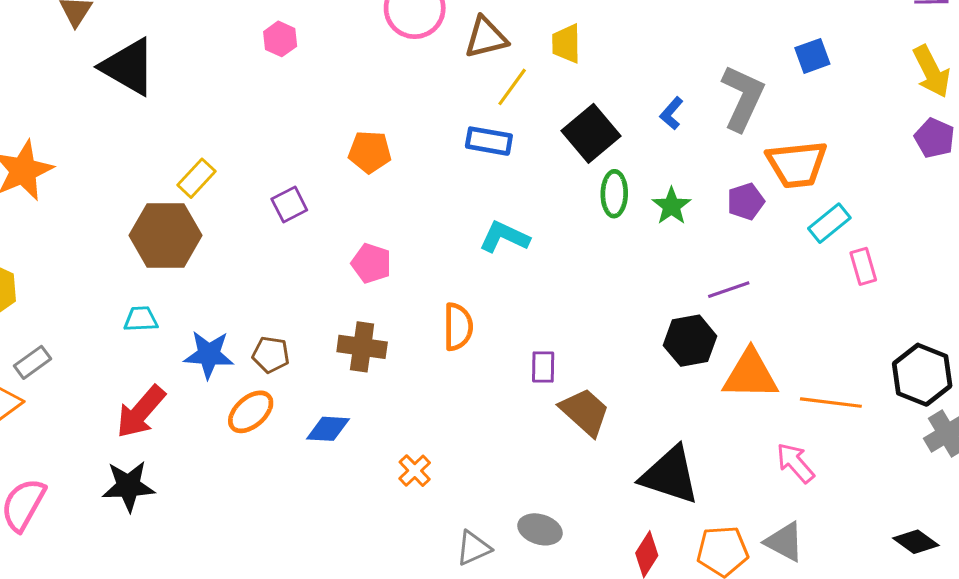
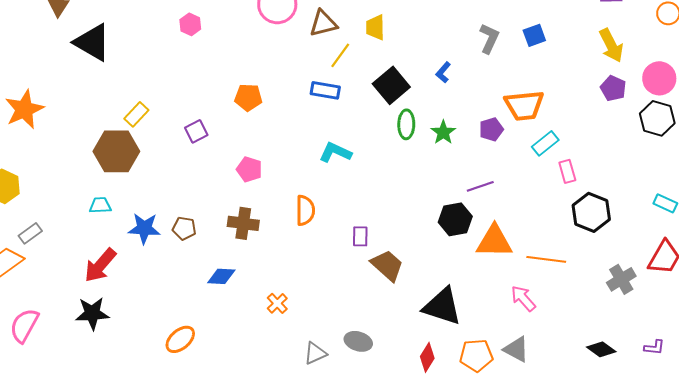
gray L-shape: (743, 98) -> (489, 38), moved, size x0.7
black hexagon: (922, 375) -> (591, 212), moved
orange ellipse: (251, 412) -> (180, 339), moved

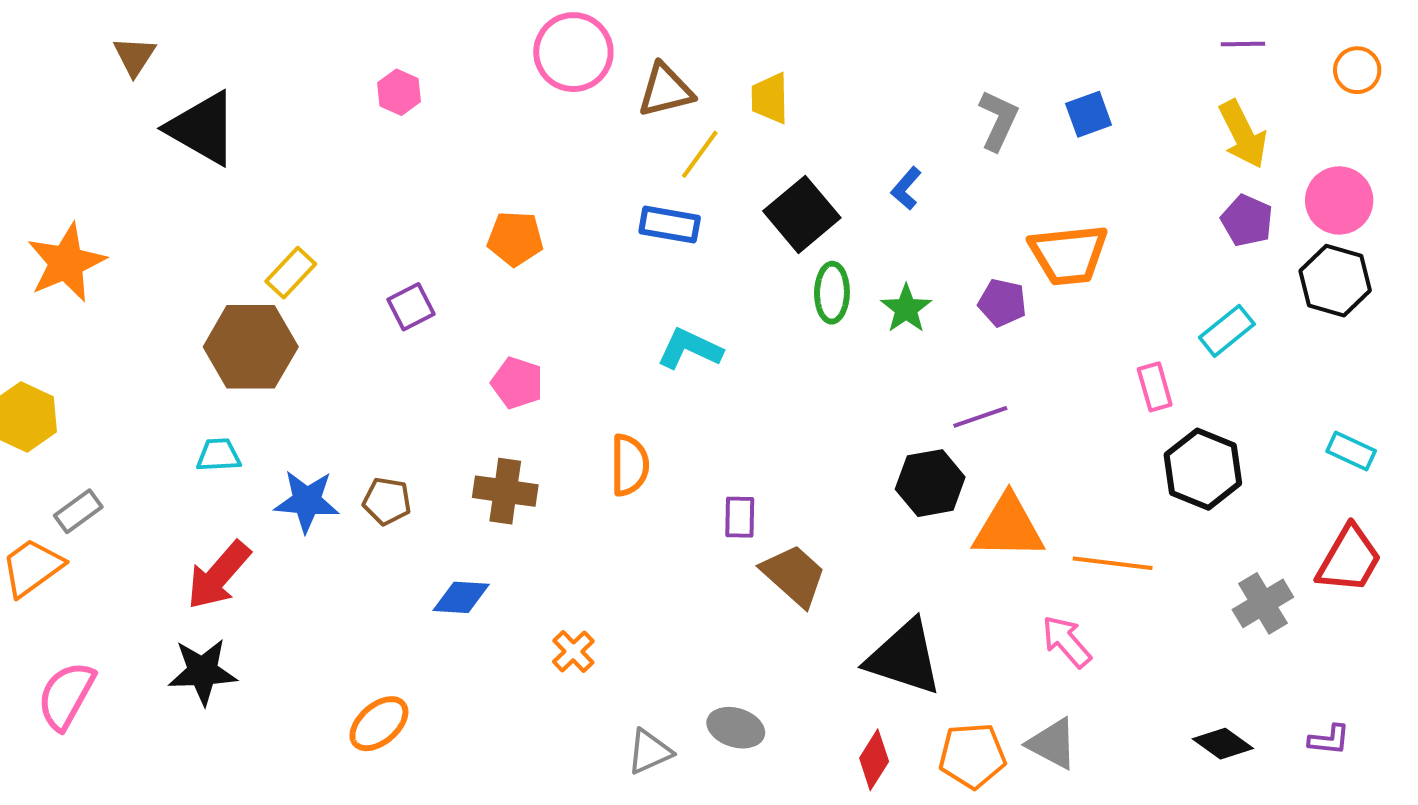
purple pentagon: (491, 129) -> (1002, 303), turned 30
cyan rectangle: (545, 143) -> (1227, 331), moved

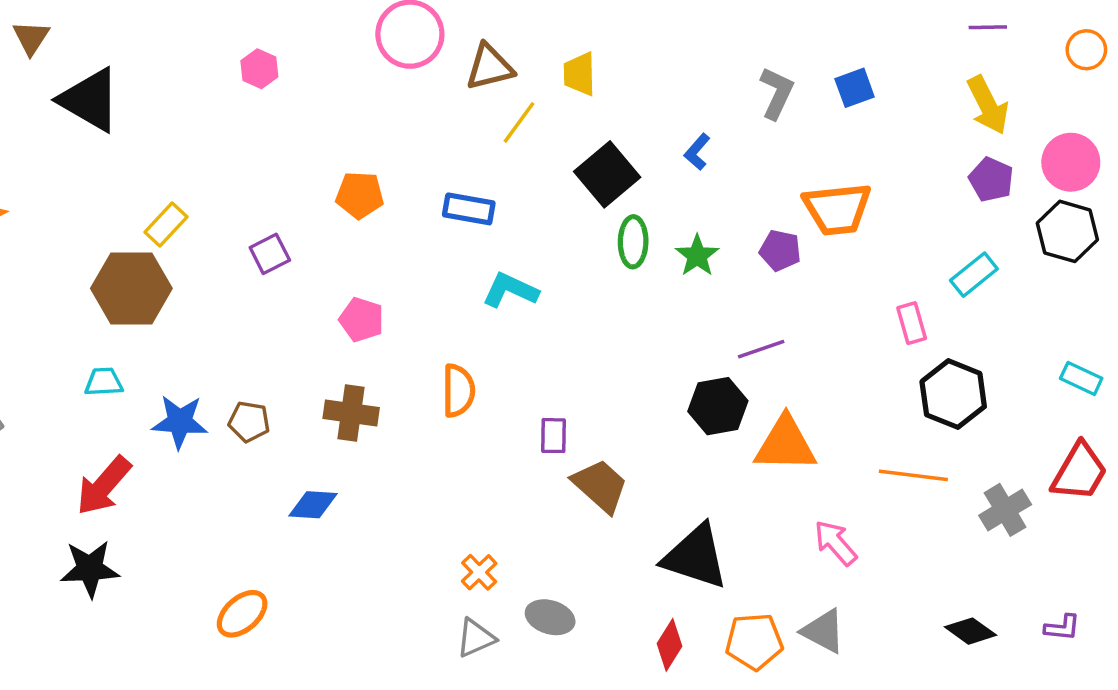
blue rectangle: (670, 225) -> (469, 209), moved
orange line: (1113, 563) -> (913, 475), moved
orange cross: (573, 651) -> (479, 572), moved

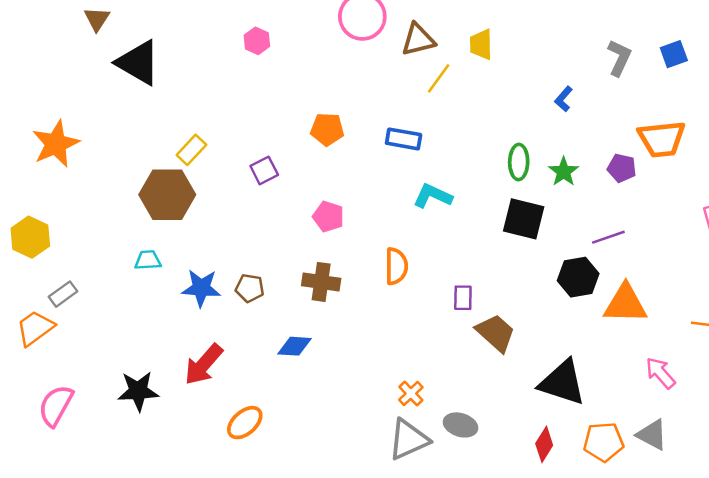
black square: (607, 174) -> (524, 219), moved, turned -36
red arrow: (104, 486) -> (204, 364), moved
gray triangle: (476, 638) -> (408, 440), size x1.5

